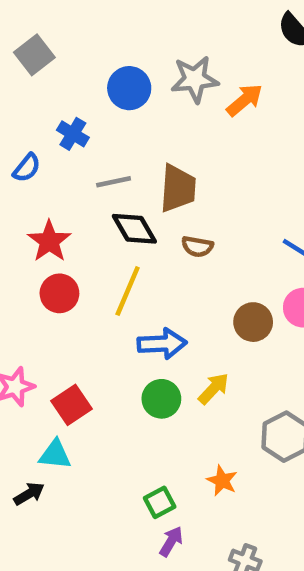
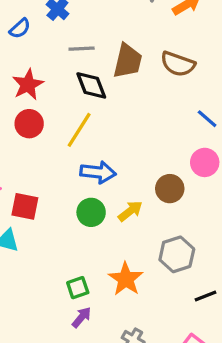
brown semicircle: (197, 247) -> (178, 64), moved, size x1.5
brown circle: (253, 322) -> (170, 189), moved
red square: (71, 405) -> (25, 206), turned 36
orange star: (222, 481) -> (126, 279), size x1.5

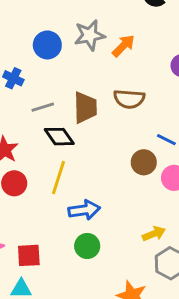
brown circle: (170, 189) -> (144, 162), moved
yellow arrow: (130, 211) -> (154, 234), moved, turned 30

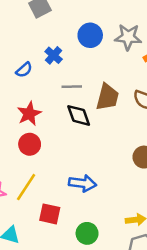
yellow line: (59, 178) -> (26, 187), moved
green circle: (87, 246) -> (87, 233), moved
red square: (29, 255) -> (50, 214), moved

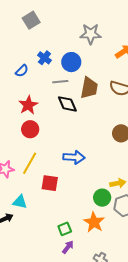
blue circle: (90, 35) -> (71, 62), moved
gray star: (128, 37) -> (91, 34), moved
green circle: (87, 233) -> (102, 198), moved

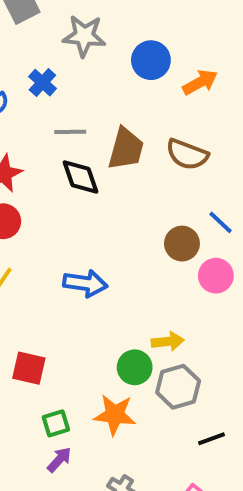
gray star: (91, 34) -> (84, 36), moved
blue circle: (71, 62) -> (151, 60), moved
red square: (50, 183) -> (29, 368), moved
orange star: (94, 222) -> (115, 415), turned -30

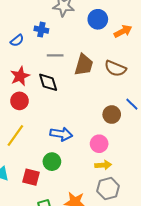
blue cross: (42, 83) -> (41, 30), turned -32
black diamond: (81, 177) -> (48, 82), moved
pink circle: (216, 276) -> (99, 144), moved
green circle: (135, 367) -> (52, 162), moved

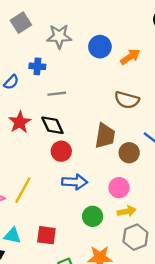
brown trapezoid: (84, 65) -> (105, 136), moved
red circle: (19, 101) -> (61, 151), moved
green circle: (52, 162) -> (93, 216), moved

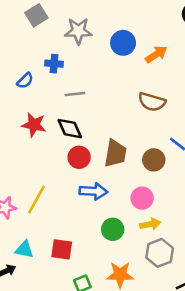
red star: (20, 122) -> (34, 125), turned -30
brown trapezoid: (105, 136) -> (115, 153), moved

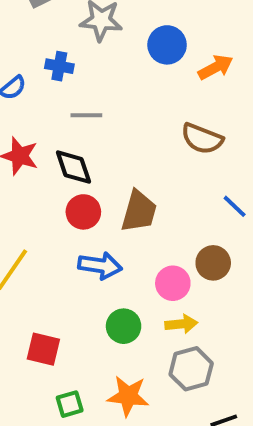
brown circle: (154, 160) -> (213, 263), moved

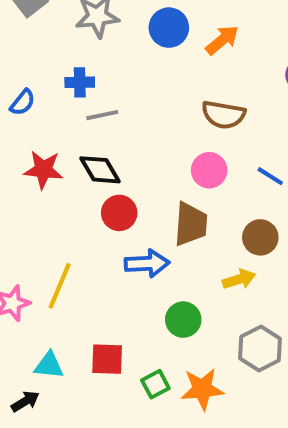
blue cross: (59, 66) -> (80, 82), moved
brown trapezoid: (139, 211) -> (191, 224), moved
pink circle: (173, 283) -> (209, 170), moved
yellow arrow: (181, 324) -> (239, 279), moved
green square: (70, 404) -> (155, 384), moved

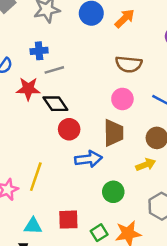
red star: (43, 170) -> (28, 89), moved

